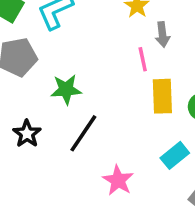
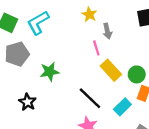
yellow rectangle: (162, 96) -> (111, 70), turned -35
black line: (83, 133) -> (90, 98), moved, turned -75

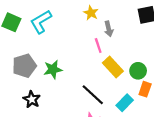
gray pentagon: (17, 54) -> (24, 66), moved

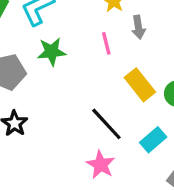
pink line: (98, 45) -> (106, 43), moved
green star: (53, 69) -> (52, 52), moved

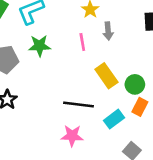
black line: (106, 124) -> (78, 104), turned -44
pink star: (101, 165) -> (72, 136), turned -30

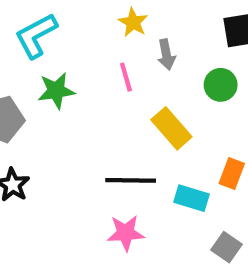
green circle: (135, 84) -> (221, 85), moved
cyan rectangle: (114, 119) -> (191, 198), turned 60

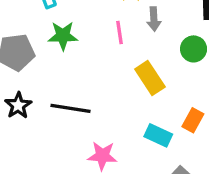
black line: (131, 180) -> (70, 108), moved

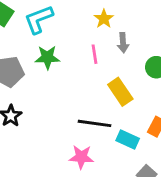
black line: (70, 108) -> (95, 123), moved

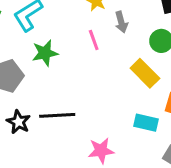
yellow rectangle: (120, 92) -> (145, 73), moved
black line: (95, 123) -> (57, 115), moved

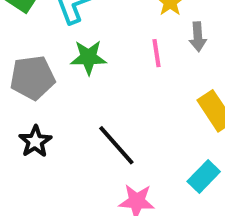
black line: (57, 115) -> (116, 145), moved, turned 40
cyan rectangle: (146, 123) -> (204, 177), turned -70

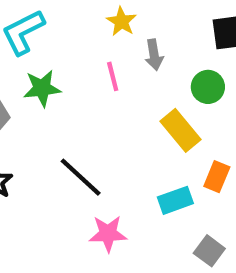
cyan rectangle: (204, 177) -> (175, 200), turned 32

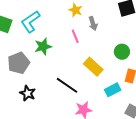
green circle: (208, 87) -> (122, 52), moved
yellow rectangle: (181, 130) -> (93, 67), moved

